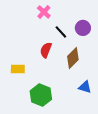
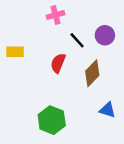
pink cross: (44, 12) -> (56, 15), turned 32
yellow rectangle: (18, 69) -> (15, 52), moved

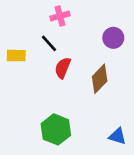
black line: (77, 40) -> (49, 43), moved
blue triangle: (107, 110) -> (117, 136), moved

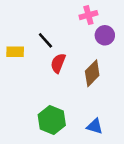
pink cross: (60, 16) -> (88, 15), moved
blue triangle: (117, 136) -> (95, 126), moved

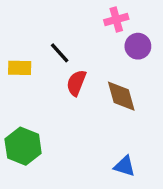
brown diamond: (92, 73) -> (121, 96), turned -60
green hexagon: (52, 120) -> (23, 146), moved

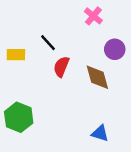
pink cross: (116, 20) -> (93, 16), turned -36
purple circle: (138, 46) -> (115, 49), moved

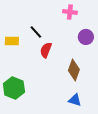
pink cross: (93, 16) -> (70, 12), turned -32
brown diamond: (97, 77) -> (74, 70), moved, turned 35

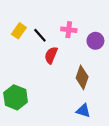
pink cross: (70, 12) -> (69, 30), moved
yellow rectangle: (12, 41) -> (19, 31), moved, turned -56

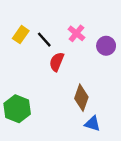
pink cross: (69, 30) -> (76, 33), turned 32
brown diamond: (82, 77) -> (81, 98), moved

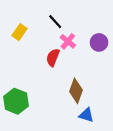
pink cross: (76, 33) -> (68, 41), moved
black line: (44, 40) -> (55, 22), moved

